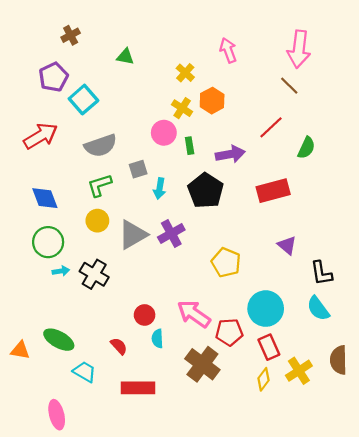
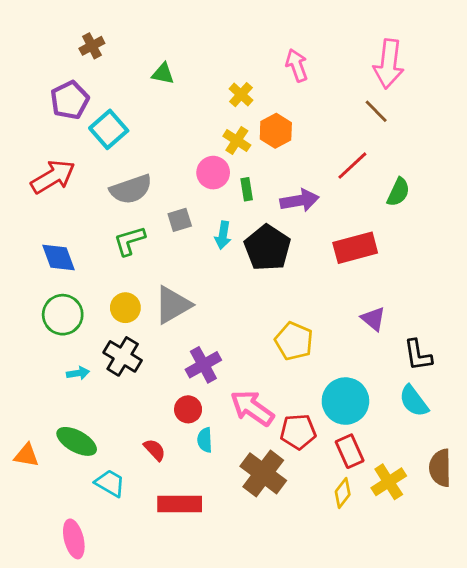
cyan arrow: (160, 188) -> (223, 235), moved
yellow circle: (97, 221) -> (125, 308), moved
purple cross: (171, 234) -> (203, 365), moved
cyan arrow: (61, 271) -> (78, 373), moved

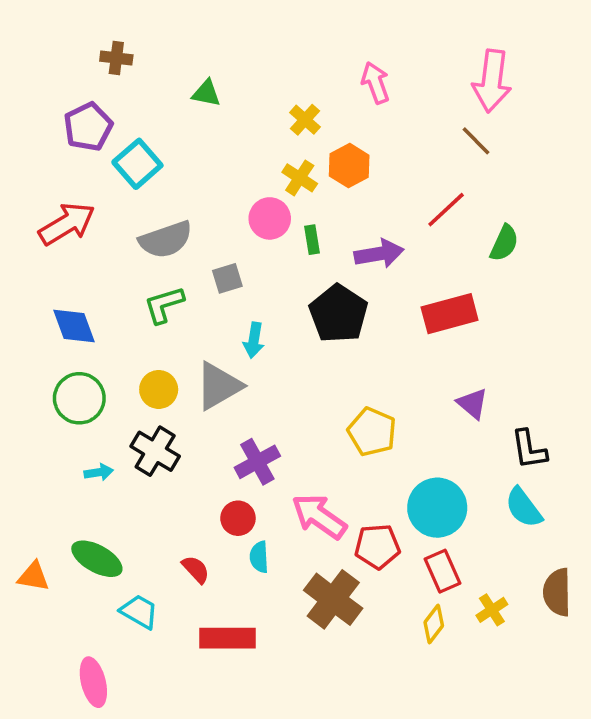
brown cross: (92, 46) -> (116, 58), turned 35
cyan arrow: (223, 235) -> (254, 340), moved
yellow cross: (389, 482) -> (492, 610), size x0.7

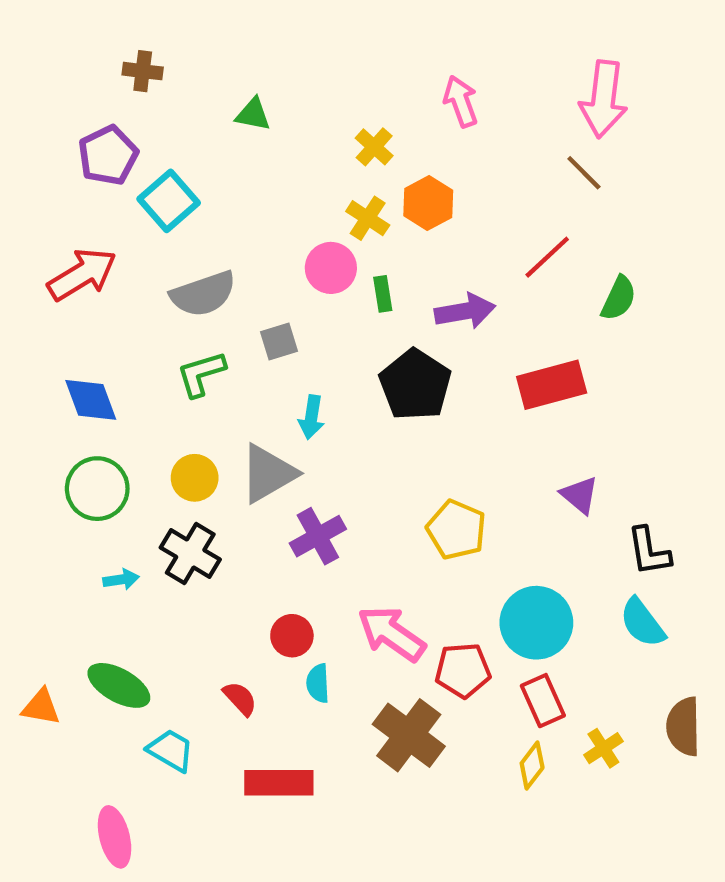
purple cross: (257, 462) -> (318, 536), moved

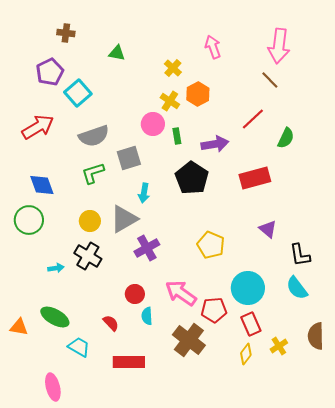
gray square: (279, 341) -> (129, 158), size x1.4
green circle: (97, 489) -> (29, 220), moved

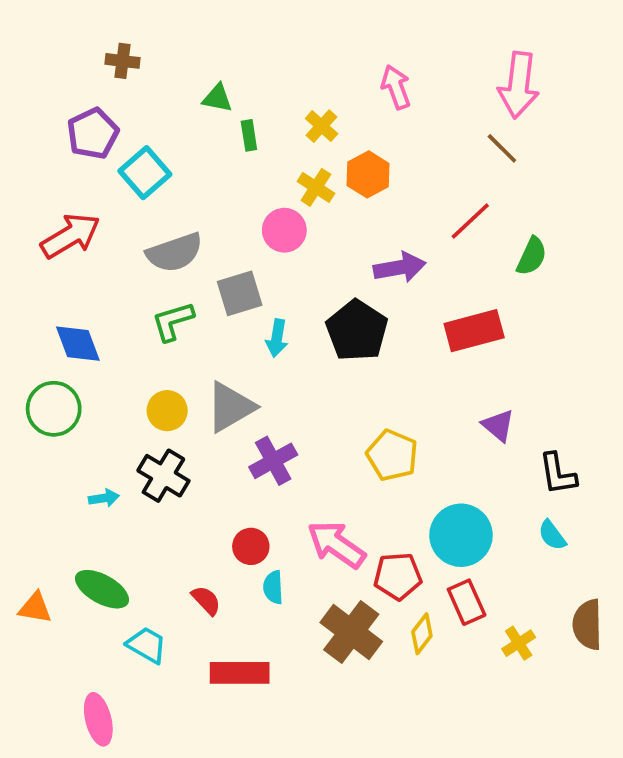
green rectangle: (177, 136) -> (249, 135), moved
cyan arrow: (144, 193) -> (277, 338), moved
cyan semicircle: (297, 288) -> (552, 535), size x0.7
yellow diamond: (246, 354) -> (422, 634), moved

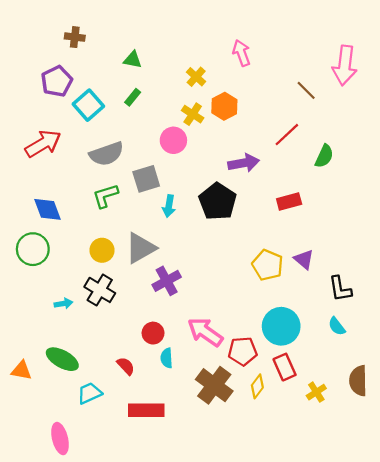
pink arrow: (519, 85) -> (345, 65), moved
green rectangle: (249, 135) -> (133, 97), moved, turned 48
red rectangle: (474, 331) -> (289, 202), size x0.7
yellow pentagon: (392, 455) -> (268, 265), moved
cyan trapezoid: (147, 645) -> (90, 393), turned -55

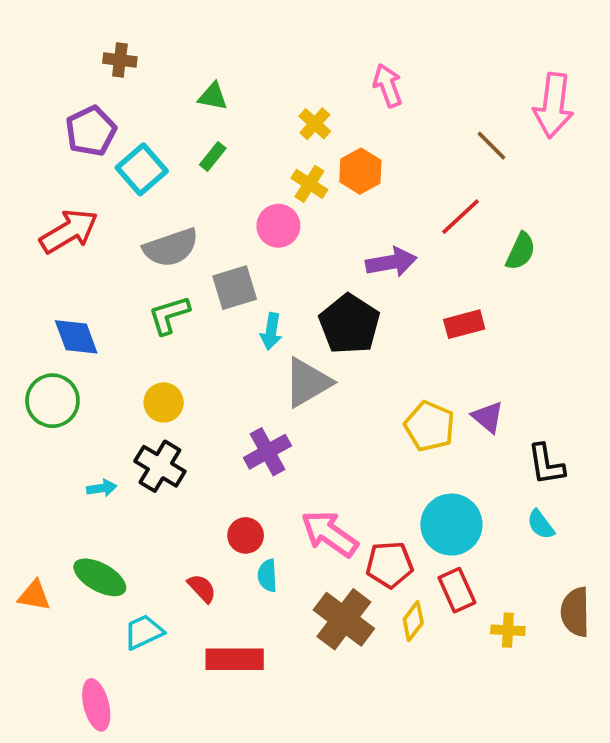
gray triangle: (141, 248) -> (308, 382), moved
yellow cross: (316, 392) -> (508, 630), turned 36

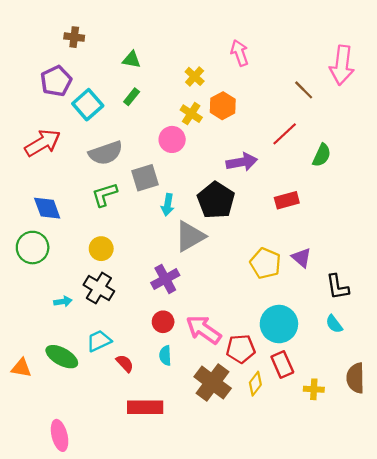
red circle: (246, 535) -> (163, 322), moved
cyan trapezoid: (144, 632) -> (99, 341), moved

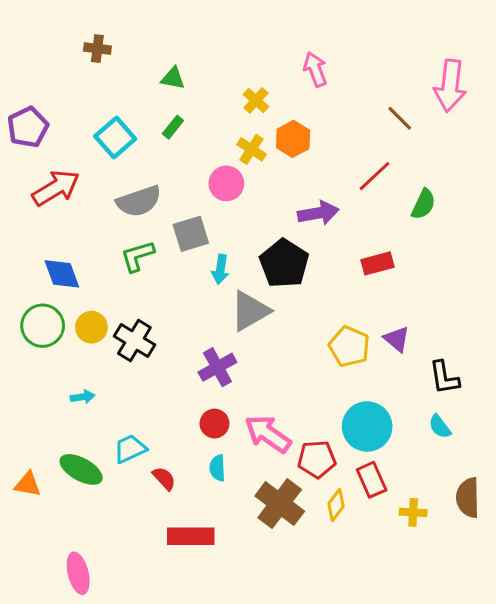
purple pentagon: (56, 81) -> (28, 127), moved
yellow circle: (101, 249) -> (91, 327), moved
black cross: (99, 288) -> (134, 341), moved

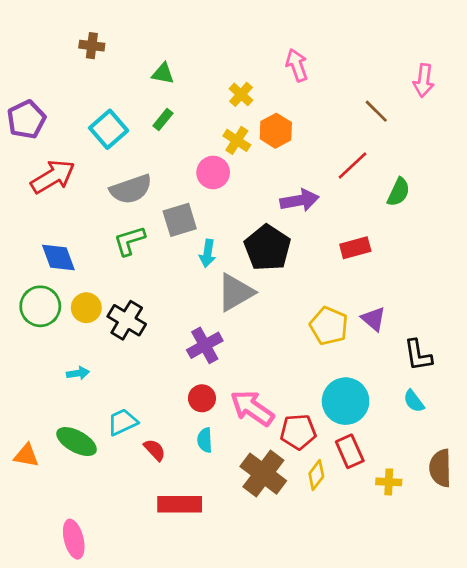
pink arrow: (450, 86) -> (424, 80), size x0.7

